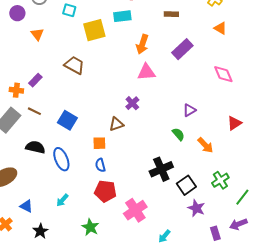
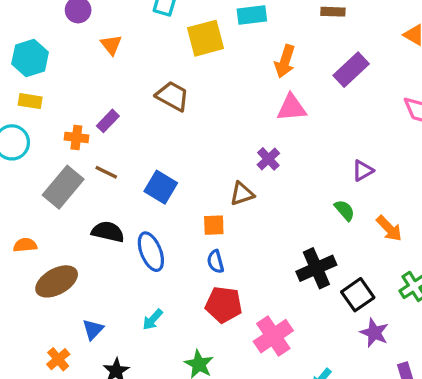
blue triangle: (26, 206) -> (93, 329), turned 48

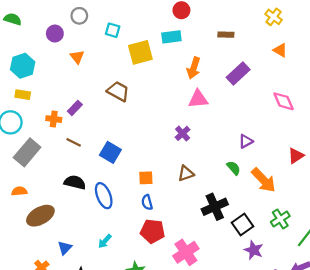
gray rectangle: (63, 187) -> (27, 152), moved
brown triangle: (242, 194) -> (186, 173), moved
orange arrow: (389, 228) -> (264, 180), size x1.4

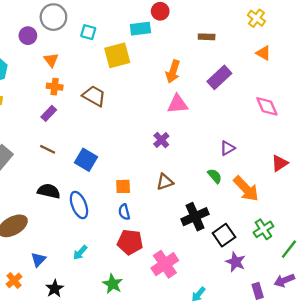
gray circle: (79, 16) -> (53, 17), size x1.5
cyan rectangle: (171, 37) -> (140, 29), moved
orange cross: (54, 119) -> (55, 87), moved

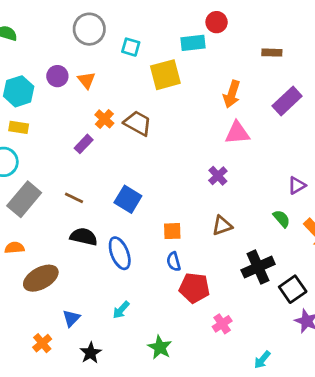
purple circle: (28, 36) -> (57, 76), moved
orange cross: (55, 87) -> (104, 119), moved, turned 35
brown line: (48, 149) -> (74, 198), moved
red pentagon: (130, 242) -> (194, 288), moved
pink cross: (165, 264) -> (222, 324), size x0.6

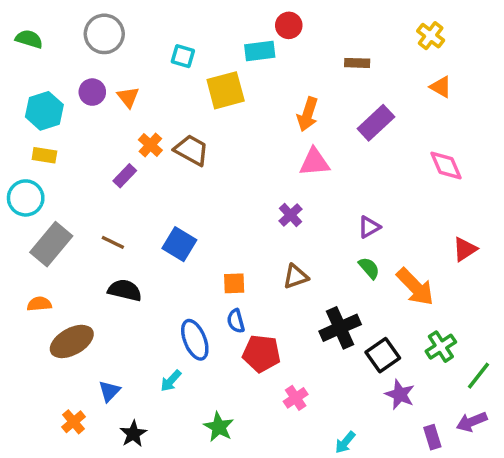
gray circle: (89, 29) -> (104, 34), moved
purple triangle: (297, 185) -> (369, 227), moved
blue ellipse: (120, 253) -> (195, 340), moved

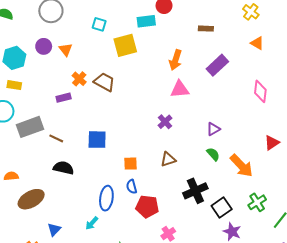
pink diamond: (446, 165) -> (260, 91), turned 30
purple rectangle: (125, 176) -> (64, 98), turned 32
gray rectangle: (51, 244) -> (30, 127), moved, turned 30
blue square: (179, 244) -> (97, 140), turned -30
blue ellipse: (195, 340) -> (106, 198), turned 30

